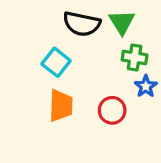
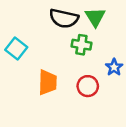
green cross: (135, 57) -> (81, 45), moved
cyan square: (56, 62) -> (16, 48), moved

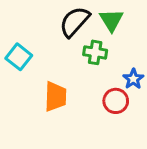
black semicircle: (64, 18) -> (75, 22), turned 120
red circle: (88, 86) -> (116, 101), moved

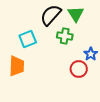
cyan square: (19, 57) -> (28, 39), moved, turned 30
orange trapezoid: (55, 97) -> (17, 66), moved

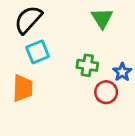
black semicircle: (51, 15) -> (28, 20), moved
green cross: (65, 36) -> (87, 65), moved

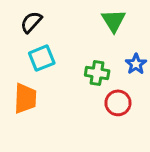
black semicircle: (28, 20) -> (31, 22), size x0.7
blue star: (122, 72) -> (136, 64), moved

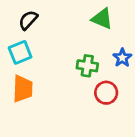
green triangle: (113, 21) -> (102, 19), turned -35
cyan square: (42, 58) -> (20, 52), moved

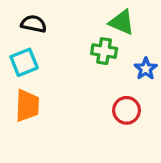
black semicircle: (28, 20) -> (34, 24), turned 60
green cross: (87, 66) -> (104, 51), moved

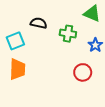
green triangle: (122, 22) -> (92, 14), moved
black semicircle: (34, 24) -> (39, 23), moved

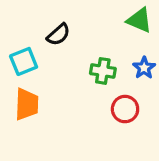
black semicircle: (39, 23) -> (58, 35), turned 126
green cross: (68, 34) -> (103, 71), moved

